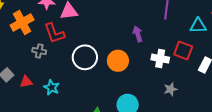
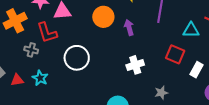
purple arrow: (138, 34) -> (129, 27), moved
white cross: (160, 59) -> (135, 65), moved, turned -30
orange circle: (118, 61) -> (103, 17), moved
cyan star: (52, 87) -> (40, 78), moved

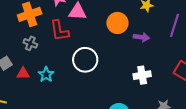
purple arrow: (129, 27) -> (141, 37), turned 105
gray cross: (31, 50) -> (30, 43), moved

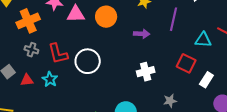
orange circle: (117, 23) -> (106, 17), moved
red L-shape: (59, 31) -> (58, 54), moved

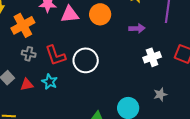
white cross: (146, 72) -> (152, 57), moved
gray star: (170, 101) -> (160, 94), moved

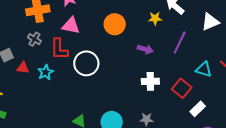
pink triangle: (70, 14) -> (71, 26), moved

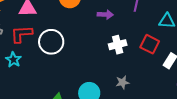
red L-shape: (59, 49) -> (22, 34), turned 100

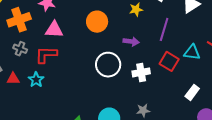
white circle: (51, 42) -> (108, 65), moved
red square: (150, 44) -> (169, 61), moved

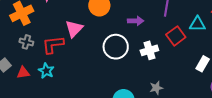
pink triangle: (54, 30) -> (74, 29), moved, turned -42
red square: (169, 61) -> (176, 36), turned 30

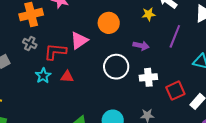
red square: (176, 36) -> (175, 91), moved
red triangle: (23, 73) -> (67, 77), moved

